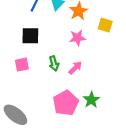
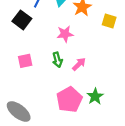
black square: (30, 36) -> (22, 20), moved, turned 36
pink star: (77, 38) -> (65, 34), moved

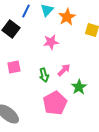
green arrow: (57, 60) -> (44, 75), moved
green star: (95, 96) -> (79, 87), moved

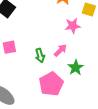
pink star: (51, 42) -> (73, 26), moved

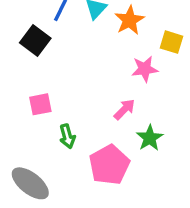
green arrow: (40, 55) -> (67, 136), moved

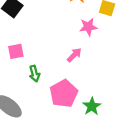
green star: (150, 138) -> (92, 106), moved

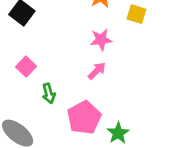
pink star: (88, 27) -> (101, 40), moved
pink square: (16, 51) -> (26, 67), turned -35

